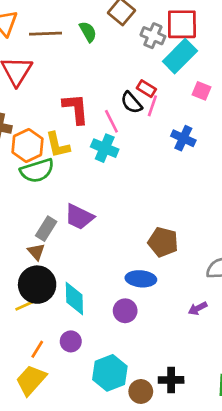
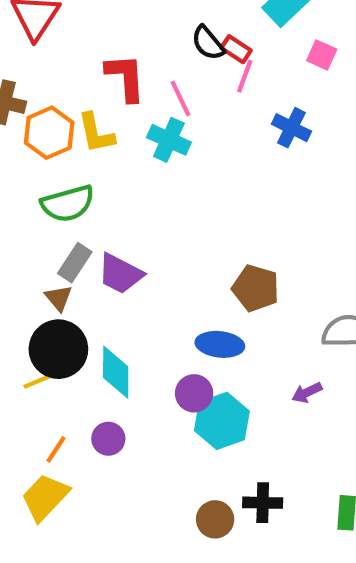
black semicircle: (131, 103) -> (208, 43), moved
green semicircle: (37, 171) -> (68, 204), moved
purple trapezoid: (79, 217) -> (120, 274), moved
cyan hexagon: (110, 373) -> (222, 421), moved

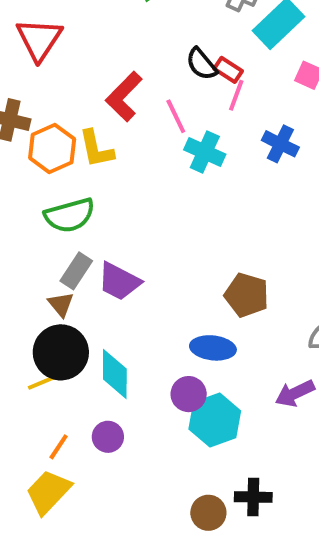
red L-shape: (126, 77) -> (124, 96), turned -132
cyan cross: (169, 140) -> (205, 152), moved
purple arrow: (307, 393) -> (295, 393), size x1.4

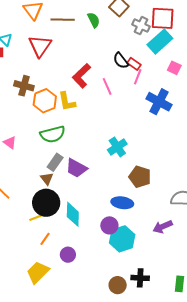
blue cross: (280, 144) -> (159, 102), size x1.4
cyan cross: (205, 152) -> (117, 147), moved, turned 30
purple circle: (108, 437) -> (68, 255), moved
orange line: (59, 447) -> (45, 239), moved

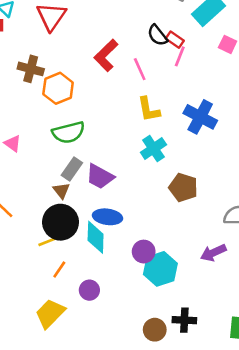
yellow L-shape: (67, 102) -> (149, 109), moved
blue cross: (159, 102) -> (200, 117), moved
blue ellipse: (122, 203) -> (107, 217), moved

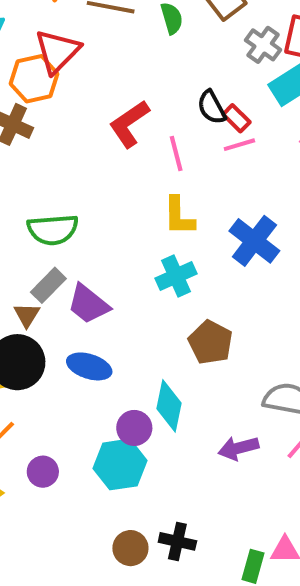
pink line: (180, 56) -> (239, 145), turned 42
orange hexagon: (58, 88) -> (34, 79), moved
cyan diamond: (96, 237) -> (169, 406), moved
cyan hexagon: (160, 269) -> (120, 464), moved

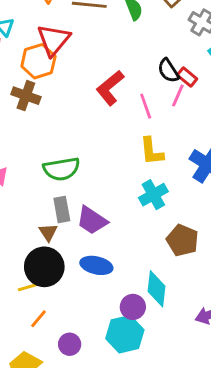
pink line: (239, 145) -> (178, 96), moved, turned -45
gray rectangle: (48, 285) -> (62, 209), turned -50

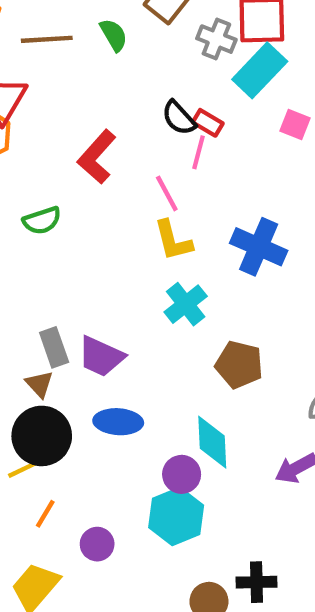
pink line: (146, 106) -> (167, 193), moved
green semicircle: (61, 169) -> (42, 221), moved, size x0.7

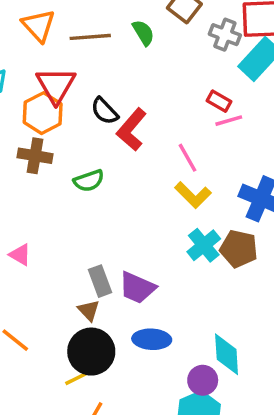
black semicircle: (179, 118) -> (105, 111), moved
pink line: (199, 152) -> (229, 121), moved, turned 60
yellow L-shape: (173, 241) -> (193, 195), turned -30
brown pentagon: (239, 365) -> (239, 249), moved

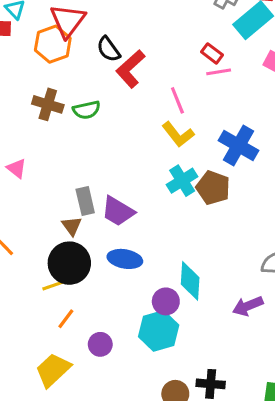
brown cross: (35, 156) -> (48, 104), moved

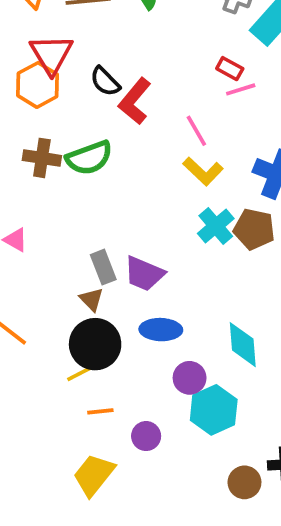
green semicircle: (86, 110) -> (89, 158), size x1.4
purple circle: (166, 301) -> (190, 378), moved
orange line: (66, 319) -> (100, 411), turned 55

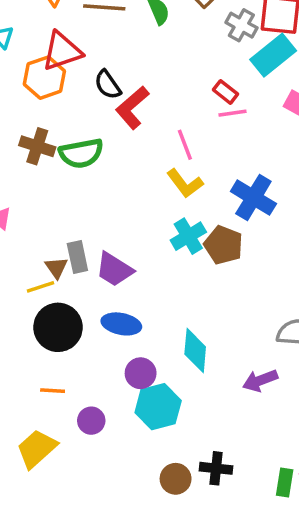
red triangle: (51, 54) -> (62, 51), turned 33
brown triangle: (92, 299) -> (56, 268), moved
yellow line: (81, 373) -> (40, 287), moved

